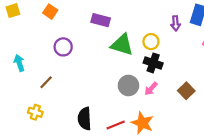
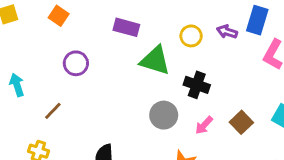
purple arrow: (176, 23) -> (227, 32), turned 112
yellow circle: (151, 42) -> (191, 36), moved
pink arrow: (151, 89) -> (204, 125), moved

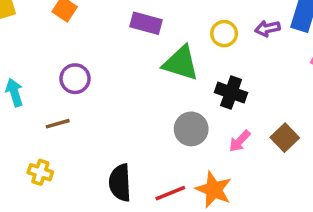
purple arrow: (227, 32) -> (267, 28), turned -30
purple circle: (76, 63) -> (75, 79), moved
brown line: (53, 111) -> (58, 124), turned 30

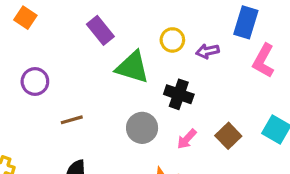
purple rectangle: (146, 23) -> (100, 30), turned 36
purple arrow: (267, 28) -> (208, 51), moved
brown line: (58, 124) -> (72, 120), moved

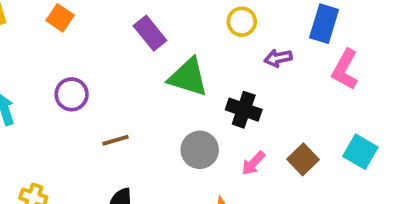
yellow circle: (172, 40) -> (242, 22), moved

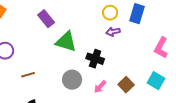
yellow circle: (242, 22) -> (110, 13), moved
pink L-shape: (345, 69) -> (161, 48), moved

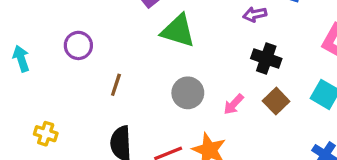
black cross: (95, 59) -> (266, 59), moved
brown line: (28, 75) -> (116, 85), turned -56

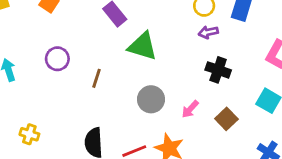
brown line: (116, 85) -> (96, 78), moved
brown square: (276, 101) -> (226, 119), moved

